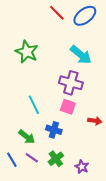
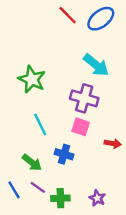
green star: (27, 52) -> (32, 79), moved
green cross: (56, 159) -> (60, 198), moved, turned 35

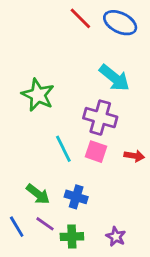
blue ellipse: (101, 19) -> (120, 23), turned 64
cyan line: (40, 124) -> (63, 149), moved
red arrow: (113, 143) -> (134, 156), moved
blue cross: (64, 154) -> (76, 197), moved

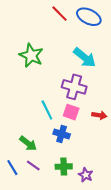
green star: (38, 95) -> (31, 55), moved
blue cross: (76, 197) -> (62, 134), moved
green cross: (72, 237) -> (64, 167), moved

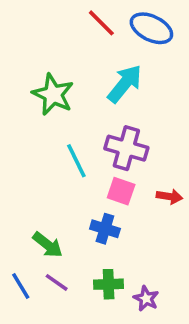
cyan arrow: (85, 58) -> (125, 84), moved, turned -90
cyan line: (47, 110) -> (76, 161), moved

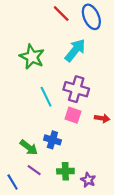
blue ellipse: (151, 28) -> (91, 17), turned 40
blue cross: (105, 229) -> (52, 140), moved
blue line: (21, 286) -> (13, 182), moved

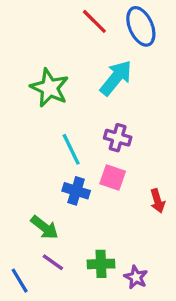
purple cross: (76, 89) -> (118, 138), size x0.7
red arrow: (102, 118) -> (157, 201), moved, turned 64
blue cross: (52, 140) -> (76, 191), moved

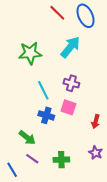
green star: (50, 88) -> (30, 53), turned -30
red arrow: (157, 201) -> (96, 121), turned 32
purple star: (136, 277) -> (96, 153), moved

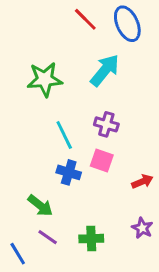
red arrow: (96, 121) -> (142, 181), turned -128

